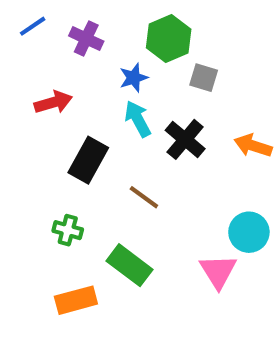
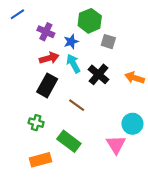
purple cross: (86, 39) -> (46, 32), moved
red arrow: (53, 102) -> (49, 58), moved

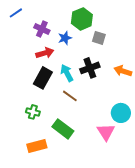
cyan arrow: (73, 63) -> (67, 73), moved
black cross: (98, 74) -> (90, 68), turned 30

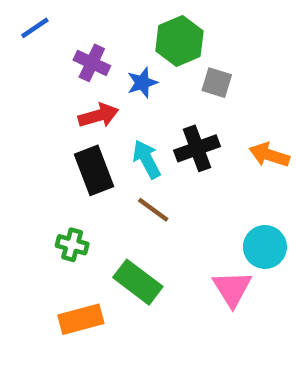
black rectangle: (43, 78) -> (94, 170), turned -50

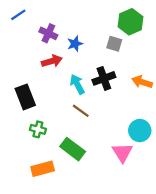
green hexagon: (179, 41) -> (130, 22), moved
black rectangle: (94, 170) -> (25, 97), moved

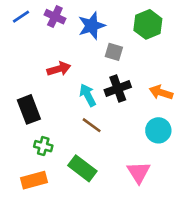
purple cross: (48, 33) -> (55, 17), moved
blue star: (75, 44) -> (92, 26), moved, size x1.5
gray square: (114, 44) -> (114, 52), moved
cyan circle: (140, 131) -> (158, 130), moved
orange rectangle: (43, 169) -> (34, 180), moved

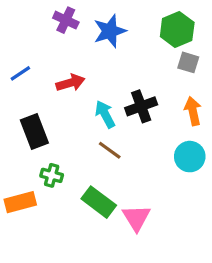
blue line: (21, 17) -> (20, 73), moved
gray square: (114, 52) -> (188, 62), moved
orange arrow: (161, 92) -> (193, 111), turned 60
pink triangle: (139, 172) -> (136, 218), moved
orange rectangle: (34, 180) -> (20, 202), moved

